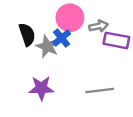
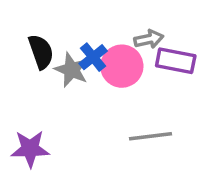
pink circle: (70, 18) -> (122, 66), moved
purple star: (41, 88) -> (30, 149), moved

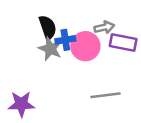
black semicircle: (41, 52) -> (48, 27), moved
blue cross: (93, 57) -> (65, 40), turned 30

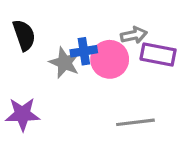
black semicircle: (48, 27) -> (24, 35), moved
purple star: (21, 104) -> (23, 114), moved

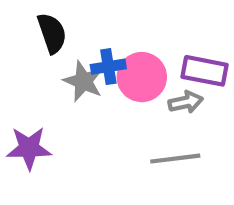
black semicircle: (24, 35) -> (52, 33), moved
gray arrow: (134, 35) -> (186, 102), moved

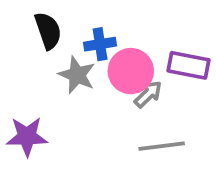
blue cross: (108, 67) -> (100, 44), moved
gray arrow: (186, 102) -> (148, 94), moved, turned -32

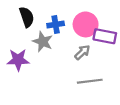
pink circle: (131, 71) -> (86, 24), moved
purple star: (27, 136) -> (18, 60), moved

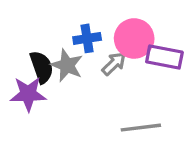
black semicircle: (27, 17) -> (42, 67), moved
gray arrow: (82, 52) -> (114, 64), moved

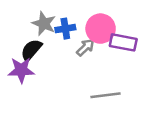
gray star: (67, 65) -> (44, 24), moved
black semicircle: (42, 67) -> (31, 50), turned -120

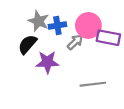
purple star: (21, 70) -> (47, 62), moved

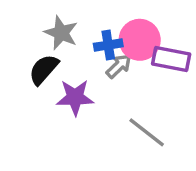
blue cross: (57, 25) -> (108, 45), moved
gray line: (93, 84) -> (147, 132), turned 45

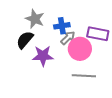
pink circle: (140, 40) -> (80, 49), moved
gray line: (147, 132) -> (84, 76), turned -35

